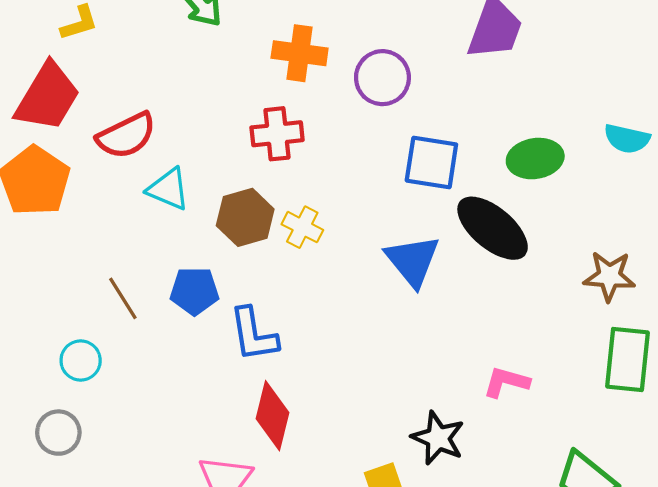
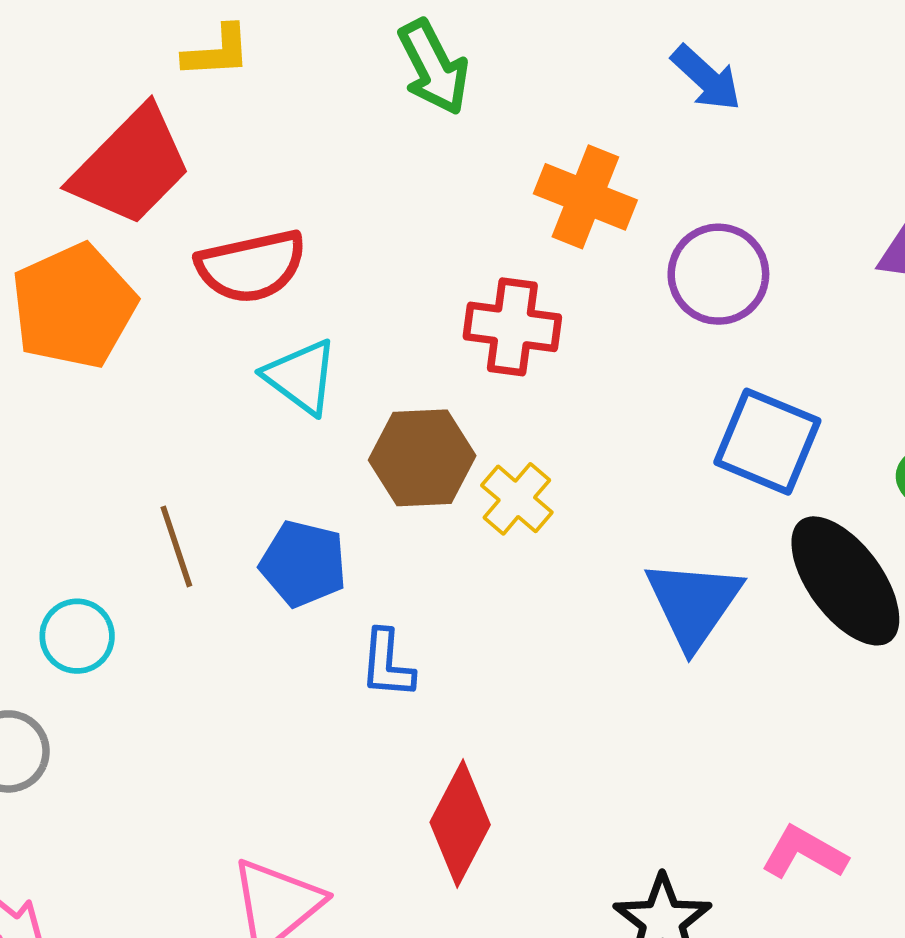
blue L-shape: (254, 334) -> (387, 664), size x0.7
red diamond: (272, 416) -> (460, 824), moved

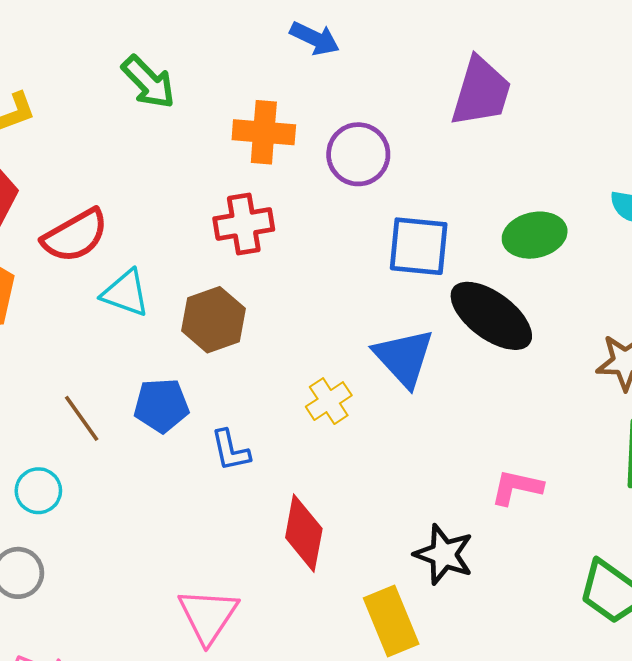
yellow cross: (517, 499) -> (329, 401), moved, turned 33

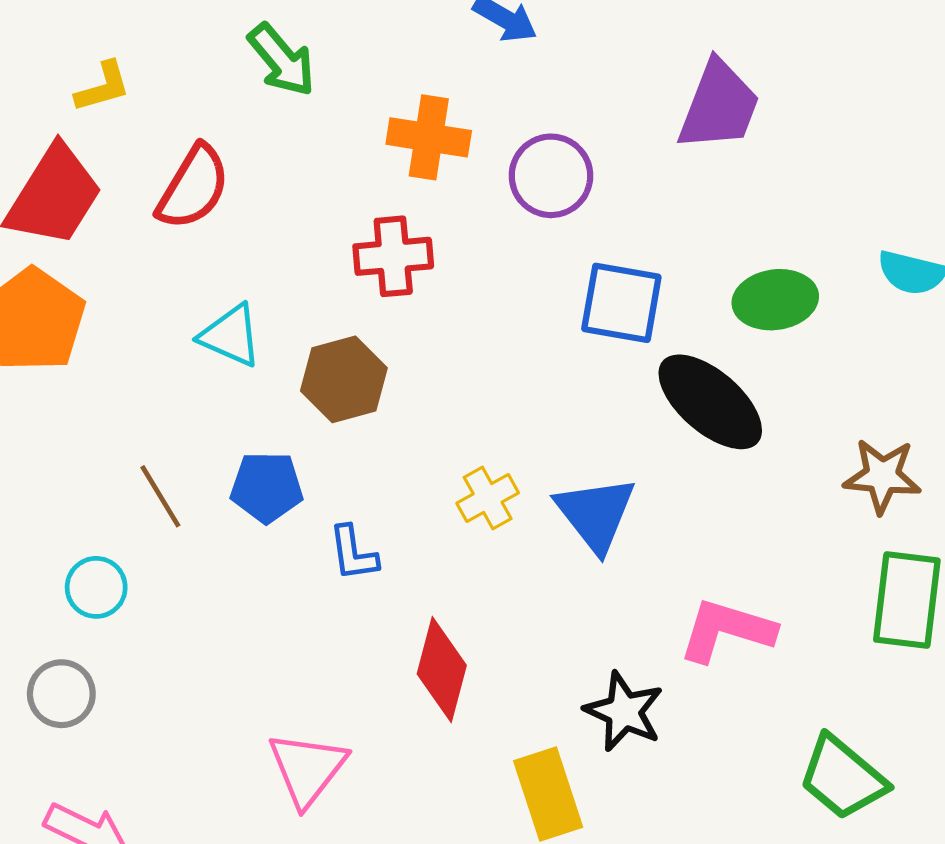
red semicircle: (75, 236) -> (193, 187), moved, turned -34
blue triangle: (404, 358) -> (596, 514), moved
pink L-shape: (517, 487) -> (727, 630), size x1.4

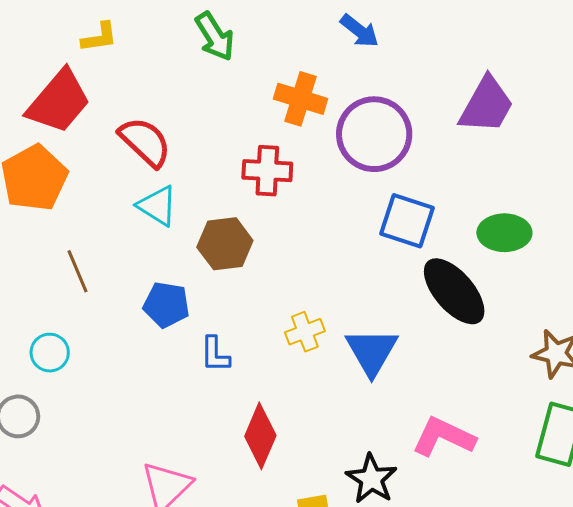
purple circle: (551, 176) -> (374, 134), size x1.4
red semicircle: (193, 187) -> (145, 142), moved, turned -86
brown line: (160, 496) -> (78, 271), moved

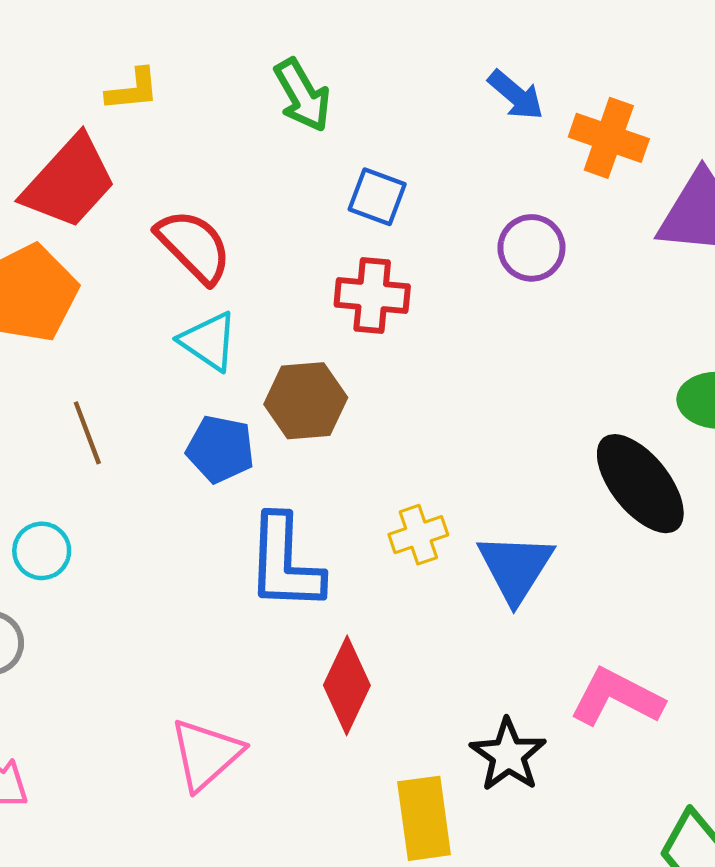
orange cross: (300, 99) -> (609, 138), moved
purple circle: (374, 134) -> (531, 248), size x0.6
blue square: (407, 221) -> (377, 197), moved, size x0.7
blue pentagon: (166, 305) -> (220, 449), moved
blue L-shape: (215, 354) -> (285, 563), size x1.8

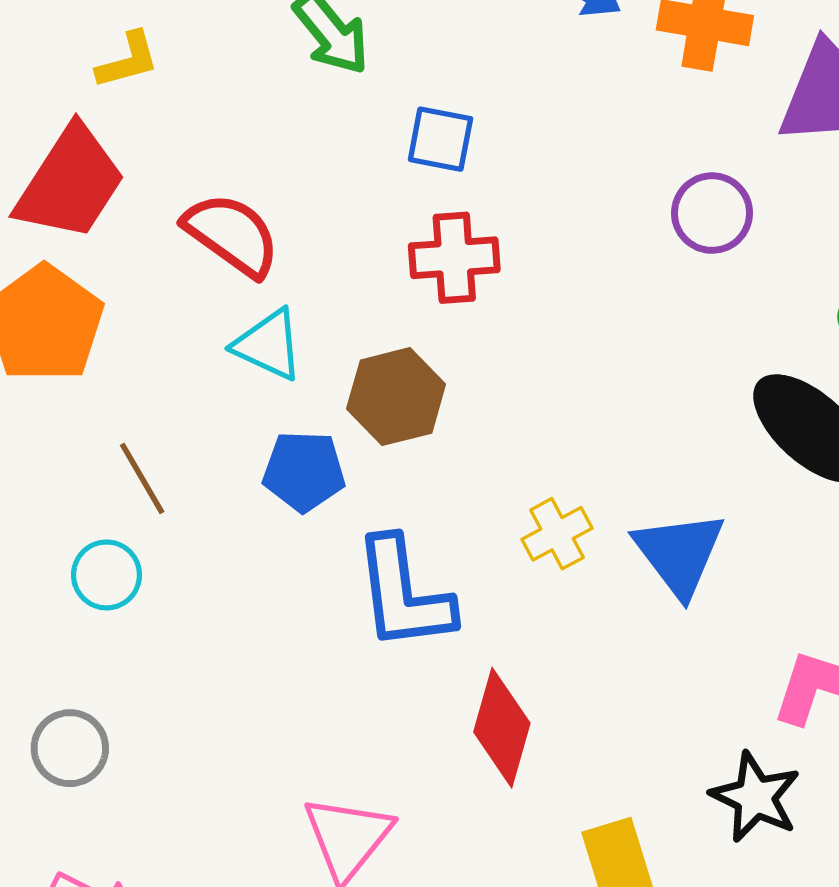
purple circle: (531, 248) -> (712, 213), moved
cyan circle: (42, 551) -> (107, 575), moved
black star: (508, 755) -> (755, 797), moved

